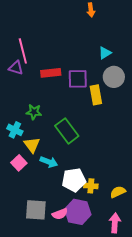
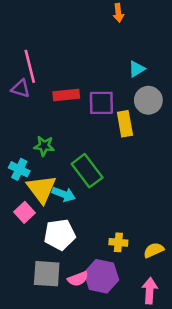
yellow triangle: (32, 145) -> (41, 189), size x1.4
cyan arrow: (49, 162) -> (64, 194), moved
white pentagon: (74, 180) -> (60, 235), moved

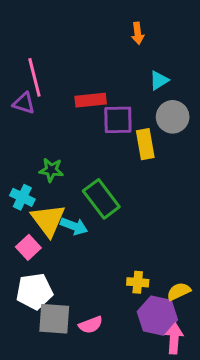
orange arrow: (118, 13) -> (138, 33), moved
red rectangle: (66, 95) -> (91, 100), moved
white pentagon: (60, 235) -> (34, 291), moved
purple hexagon: (101, 276) -> (157, 316), moved

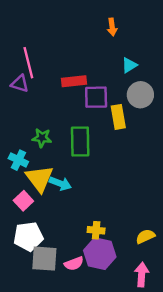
green rectangle: (101, 199) -> (80, 142), moved, turned 36
yellow cross: (138, 282) -> (96, 230), moved
purple hexagon: (157, 316) -> (100, 254), moved

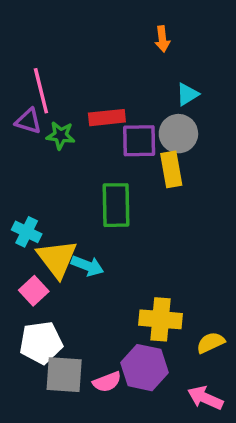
gray circle: (140, 95) -> (178, 134), moved
green star: (42, 138) -> (61, 135), moved
yellow cross: (96, 230) -> (161, 319), moved, size x1.6
pink arrow: (142, 275) -> (205, 398), turned -70

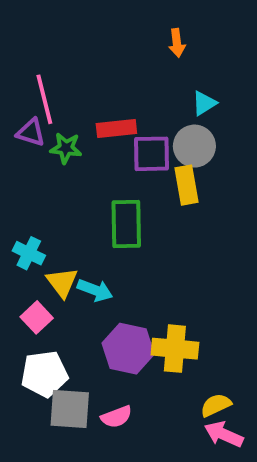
yellow triangle: (57, 259) -> (62, 282), size x0.7
yellow semicircle: (211, 343) -> (216, 405), moved
purple hexagon: (144, 368) -> (128, 349), moved

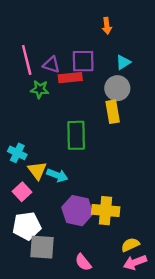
purple triangle: (31, 132) -> (51, 65), moved
purple square: (152, 154) -> (83, 61), moved
pink semicircle: (116, 417) -> (83, 262), moved, turned 72
pink arrow: (224, 434) -> (135, 262), turned -45

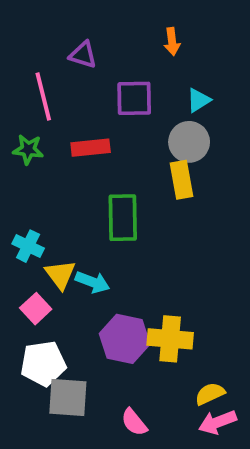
purple triangle: (51, 65) -> (83, 55), moved
red rectangle: (70, 78) -> (91, 148), moved
green star: (40, 89) -> (28, 149), moved

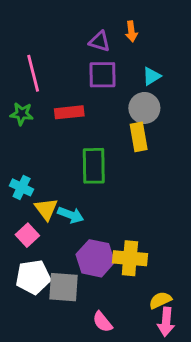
purple triangle: (83, 55) -> (100, 42), moved
gray square: (68, 398) -> (63, 287), moved
pink arrow: (217, 422) -> (166, 322), turned -64

